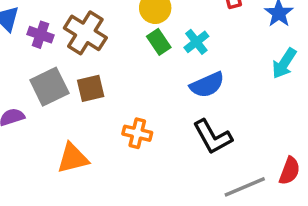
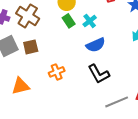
orange cross: (137, 133) -> (57, 72), turned -35

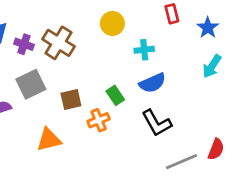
green rectangle: (69, 21) -> (115, 95), moved
cyan cross: (90, 21) -> (144, 50), turned 32
brown square: (31, 47) -> (71, 99), moved

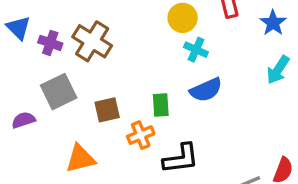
yellow circle: (112, 23) -> (183, 18), moved
cyan cross: (144, 50) -> (196, 50), turned 30
green rectangle: (115, 95) -> (161, 105), turned 30
black L-shape: (157, 123) -> (181, 159), moved, turned -68

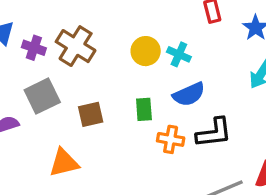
yellow circle: (183, 18) -> (146, 51), moved
orange cross: (141, 135) -> (171, 139), moved, turned 32
black L-shape: (181, 159) -> (214, 133), moved

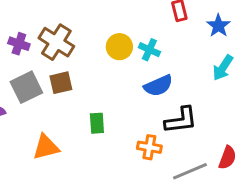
green rectangle: (144, 109) -> (97, 123), moved
brown square: (91, 114) -> (61, 83), moved
orange cross: (171, 139) -> (149, 147), moved

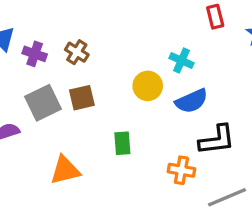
brown cross: (56, 42) -> (77, 52), size x0.6
yellow circle: (119, 47) -> (148, 86), moved

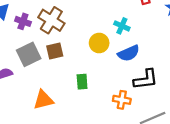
brown cross: (77, 52) -> (51, 20), size x1.6

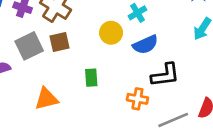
cyan cross: (122, 26) -> (137, 13), turned 35

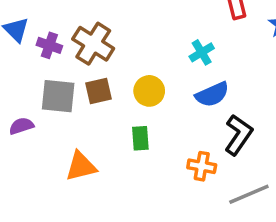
yellow circle: (111, 33) -> (149, 91), moved
gray square: (29, 46) -> (58, 96), turned 32
black L-shape: (165, 75) -> (238, 135), turned -48

